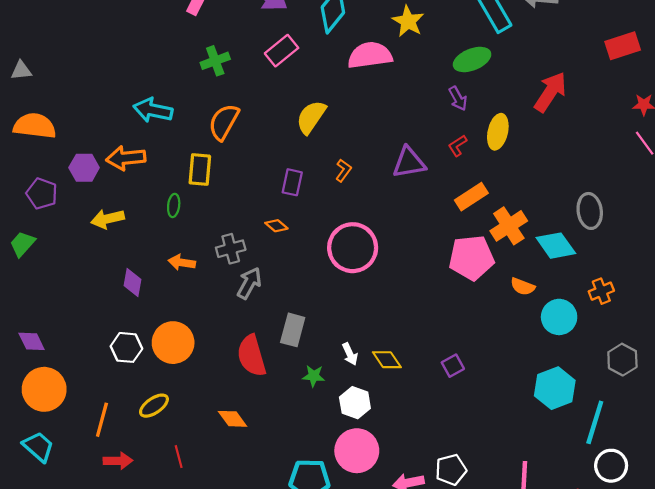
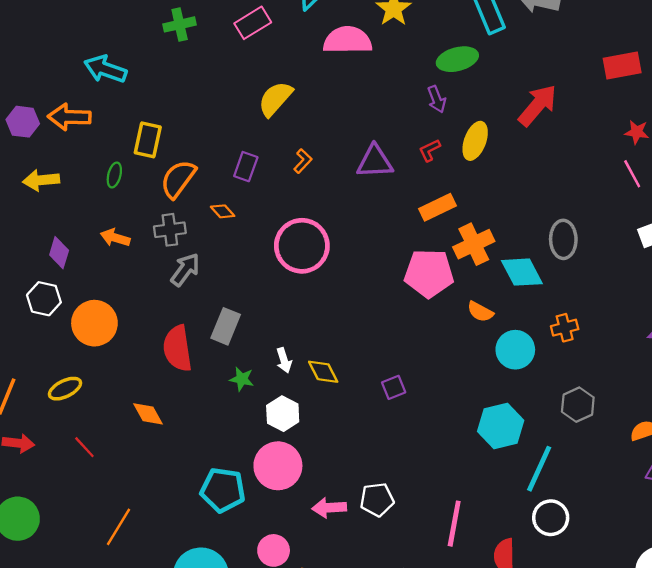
orange semicircle: (224, 122) -> (178, 179), moved
white hexagon: (126, 347) -> (44, 299), moved
red line: (179, 457) -> (84, 447), turned -35

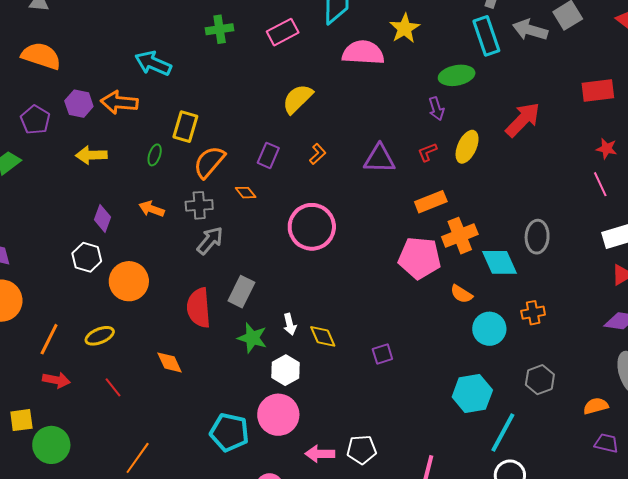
green star: (242, 379) -> (252, 338), size x1.4

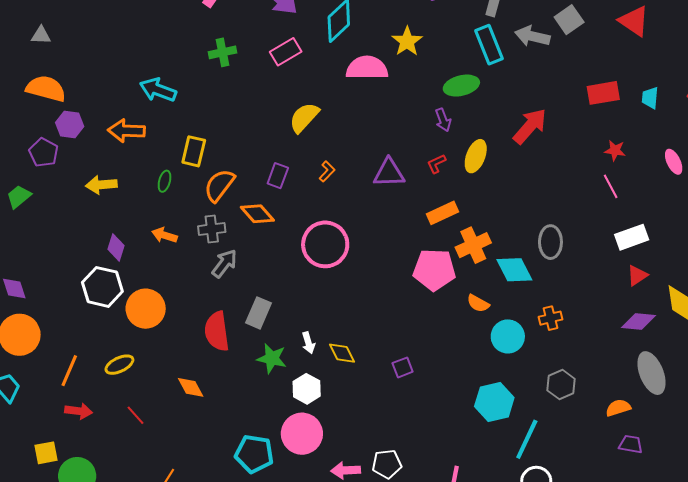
purple hexagon: (79, 104) -> (70, 125), moved
orange diamond: (246, 193) -> (257, 214), size x1.6
white hexagon: (87, 257) -> (102, 287), size x1.4

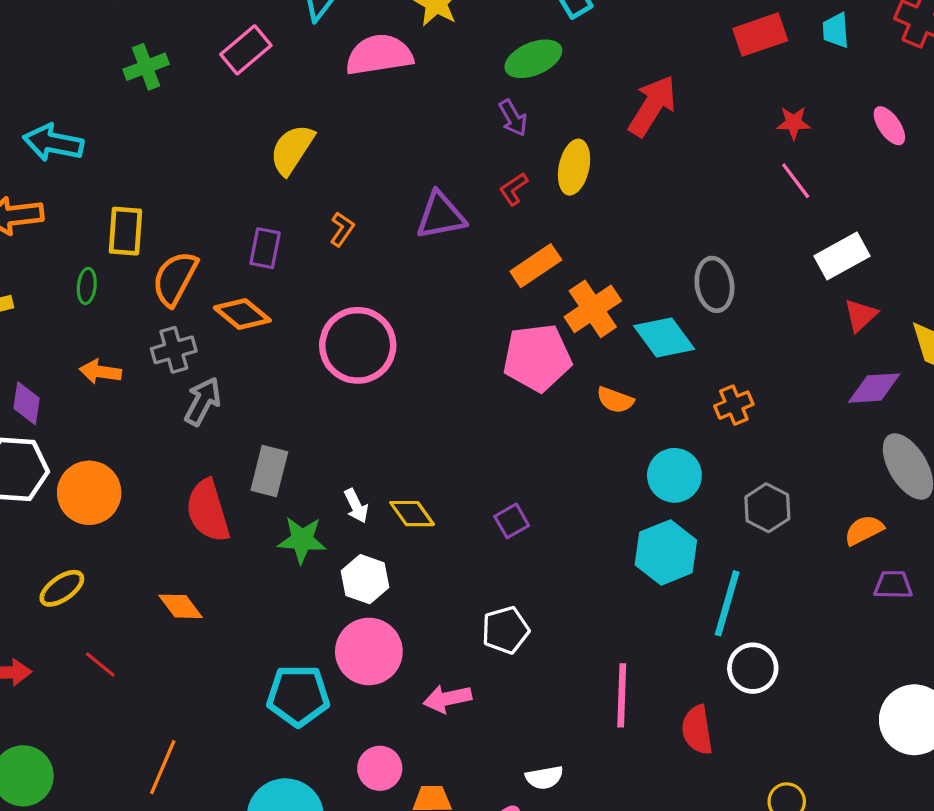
cyan circle: (508, 336) -> (674, 475), moved
white pentagon: (387, 464) -> (505, 630), moved

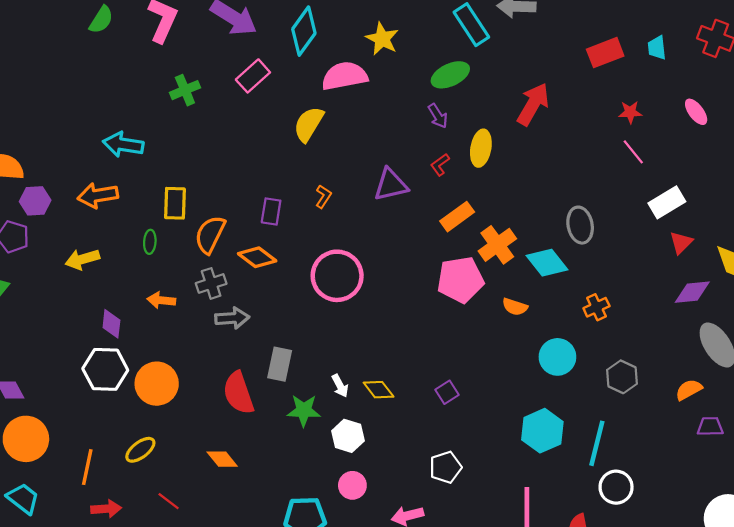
yellow semicircle: (292, 149) -> (309, 124), moved
gray arrow: (203, 401) -> (232, 318), turned 60
cyan hexagon: (666, 552) -> (542, 431), moved
pink circle: (369, 651) -> (352, 485), size x0.6

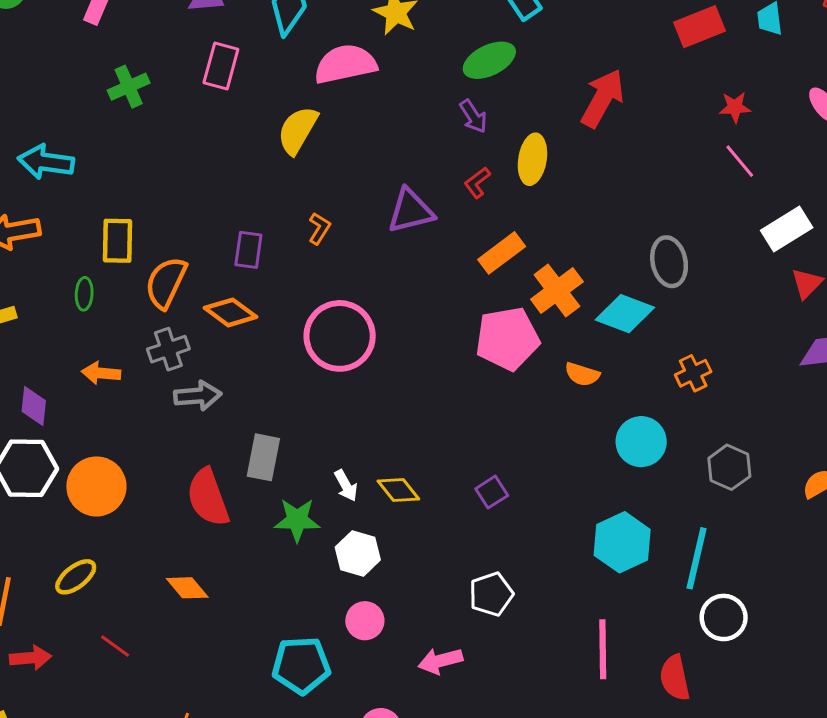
pink rectangle: (253, 76) -> (221, 66), turned -32
cyan diamond: (547, 263) -> (625, 314), turned -30

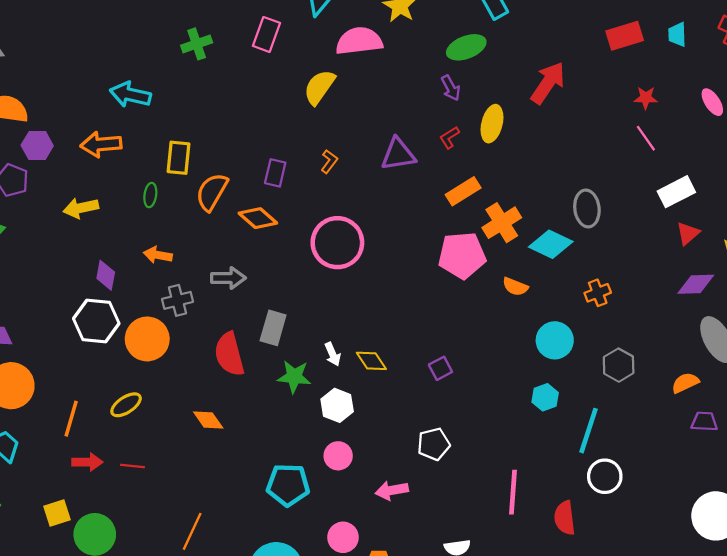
gray cross: (168, 349) -> (178, 300), moved
cyan hexagon: (622, 542) -> (545, 397), moved, size x0.6
red line: (115, 646) -> (133, 466), moved, turned -35

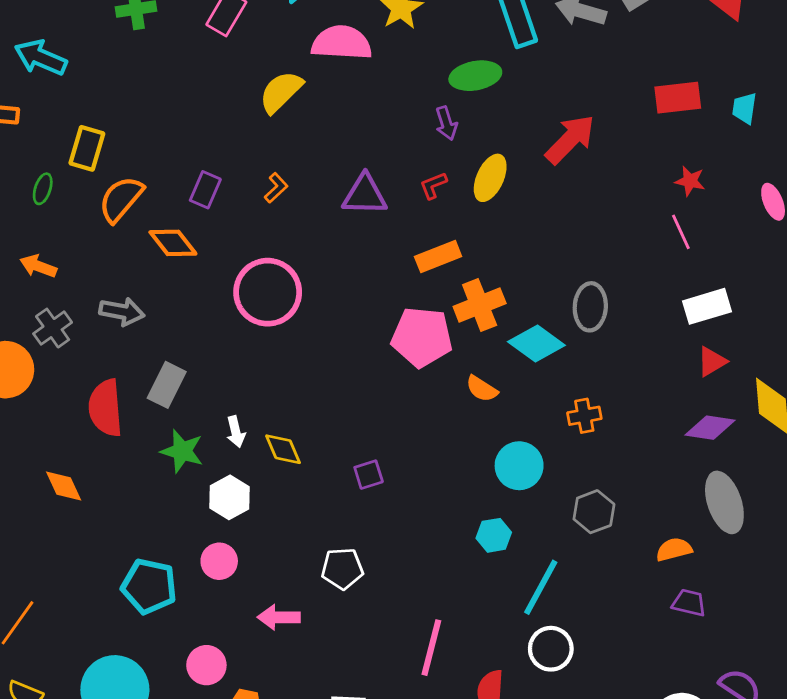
gray cross: (178, 300) -> (53, 328), turned -32

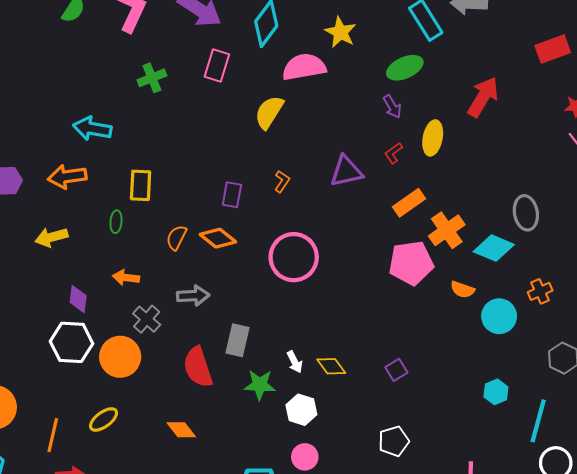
orange semicircle: (121, 199) -> (176, 238), moved, size x0.7
cyan circle: (519, 466) -> (499, 316), moved

